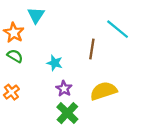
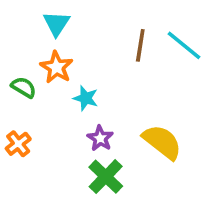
orange star: (14, 33) -> (56, 67), moved
brown line: (92, 49) -> (140, 45), moved
yellow semicircle: (104, 91) -> (162, 142), turned 56

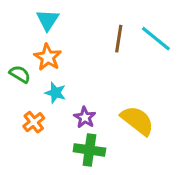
cyan star: (86, 98) -> (55, 93), moved
orange cross: (18, 144) -> (34, 122), moved
green cross: (106, 177) -> (89, 150), turned -36

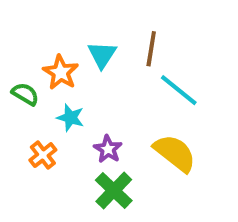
cyan triangle: (48, 20) -> (102, 55), moved
cyan line: (156, 39) -> (179, 90), moved
green cross: (89, 150) -> (114, 190), turned 36

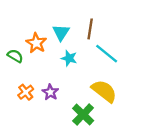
cyan star: (70, 118) -> (69, 58), moved
purple star: (108, 149) -> (50, 92), moved
green cross: (114, 190) -> (83, 114), moved

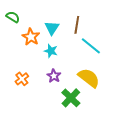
green semicircle: (15, 56) -> (13, 17), moved
cyan star: (69, 58) -> (51, 51), moved
purple star: (50, 92) -> (54, 76), moved

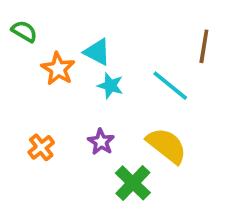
brown line: (77, 25) -> (204, 46), moved
cyan triangle: (52, 28) -> (97, 52), turned -35
cyan star: (51, 51) -> (110, 86), moved

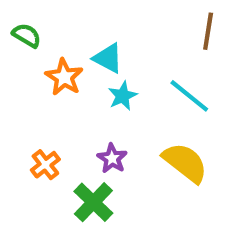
brown line: (204, 46) -> (208, 31), moved
cyan star: (110, 86) -> (123, 96), turned 30
green cross: (133, 183) -> (93, 202), moved

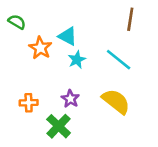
orange cross: (45, 165) -> (29, 103), turned 36

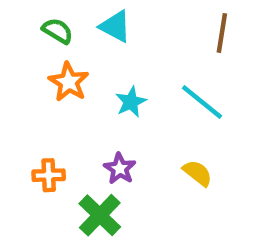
green semicircle: (17, 22) -> (58, 31), moved
cyan triangle: (68, 36) -> (115, 26), moved
yellow semicircle: (116, 101) -> (197, 173), size x0.6

